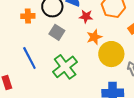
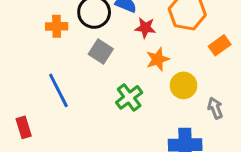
yellow circle: (111, 54) -> (183, 85), size x0.7
green cross: (65, 67) -> (129, 97), moved, size x0.7

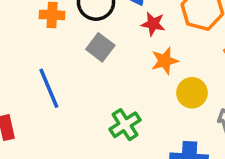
green cross: (129, 97) -> (125, 125), moved

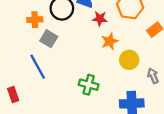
gray square: (100, 47) -> (49, 39), moved
green cross: (125, 125) -> (89, 85), turned -36

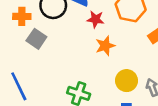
yellow circle: (129, 60) -> (127, 81), moved
blue line: (38, 67) -> (19, 86), moved

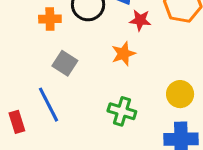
gray square: (36, 39) -> (65, 63), moved
orange star: (105, 46) -> (123, 54), moved

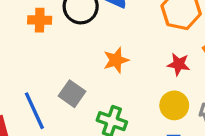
red star: (140, 20) -> (179, 64), moved
gray square: (65, 63) -> (72, 94), moved

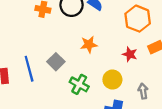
yellow circle: (174, 105) -> (112, 80), moved

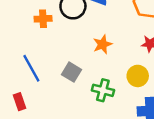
blue line: (29, 69) -> (31, 68), moved

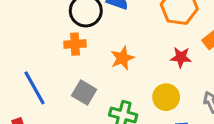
orange cross: (43, 19) -> (75, 44), moved

